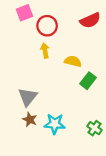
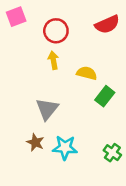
pink square: (24, 13) -> (16, 17), moved
gray triangle: (28, 97) -> (47, 109), moved

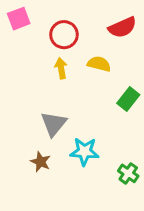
yellow semicircle: (87, 73) -> (99, 64), moved
green rectangle: (105, 96) -> (128, 99), moved
cyan star: (65, 148) -> (84, 152), moved

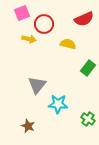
pink square: (19, 19) -> (22, 13), moved
yellow arrow: (61, 68) -> (29, 39), moved, turned 112
brown star: (41, 162) -> (28, 126), moved

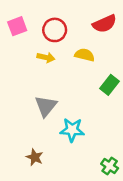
pink square: (22, 13) -> (17, 26), moved
yellow arrow: (29, 39) -> (46, 57), moved
green cross: (88, 119) -> (110, 166), moved

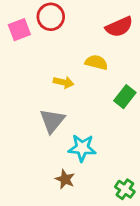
red circle: (55, 30) -> (51, 17), moved
yellow arrow: (46, 57) -> (64, 82), moved
brown star: (35, 157) -> (65, 179), moved

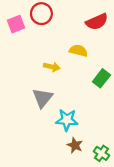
brown star: (65, 179) -> (75, 145), moved

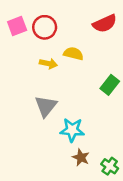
red circle: (41, 14) -> (45, 27), moved
yellow semicircle: (78, 51) -> (73, 54), moved
yellow arrow: (52, 67) -> (48, 64), moved

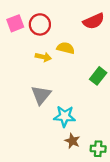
green cross: (110, 166) -> (98, 149), turned -32

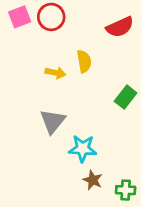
pink square: (15, 23) -> (20, 17), moved
red circle: (40, 24) -> (51, 17), moved
yellow semicircle: (66, 48) -> (84, 61), turned 66

